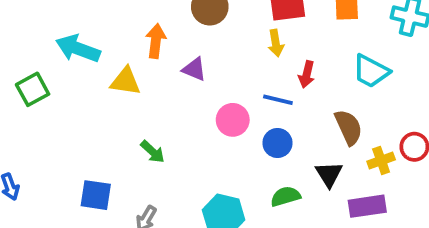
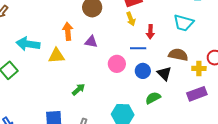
brown semicircle: (349, 127) -> (178, 55), turned -42
green arrow: (153, 152) -> (79, 89), turned -72
yellow cross: (381, 160) -> (199, 68), turned 32
black triangle: (329, 174) -> (164, 73), moved

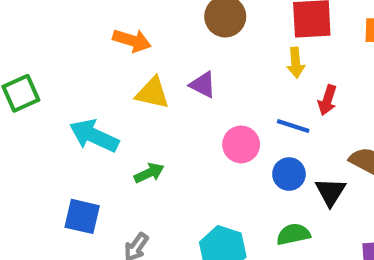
orange arrow: (68, 31) -> (132, 41), moved, turned 96
cyan arrow: (28, 44) -> (94, 136), moved
yellow triangle: (57, 56) -> (152, 93), moved

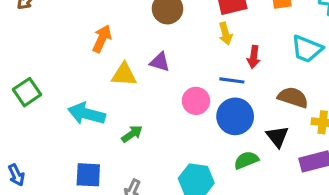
orange arrow: (132, 41) -> (102, 39), turned -72
blue circle: (289, 174) -> (235, 116), size x1.5
black triangle: (330, 192) -> (277, 137), moved

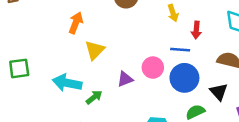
purple triangle: (160, 62) -> (125, 79), moved, turned -35
yellow triangle: (124, 75) -> (95, 50), turned -45
green square: (27, 92) -> (19, 68), turned 30
green arrow: (132, 134) -> (94, 97), moved

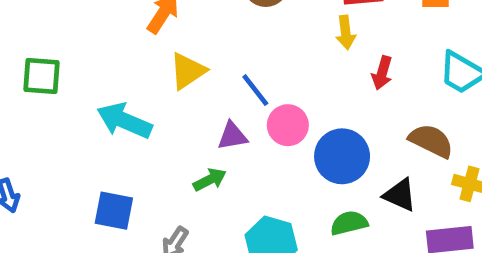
blue line: (180, 50) -> (255, 90), moved, turned 36
black triangle: (219, 92) -> (400, 195), turned -36
green arrow: (94, 97) -> (210, 180), moved

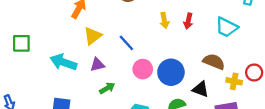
yellow arrow: (346, 32) -> (164, 20), moved
red arrow: (382, 73) -> (188, 21), moved
pink circle: (288, 125) -> (143, 69), moved
purple triangle: (232, 136) -> (97, 65), moved

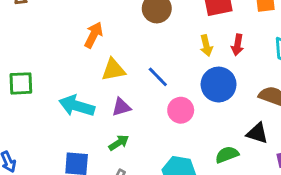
yellow triangle: (93, 36) -> (113, 70), turned 30
blue circle: (171, 72) -> (219, 85), moved
green arrow: (107, 88) -> (119, 143), moved

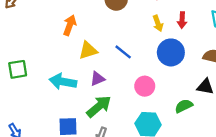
pink circle: (181, 110) -> (145, 86), moved
green arrow: (119, 143) -> (99, 106), size x1.6

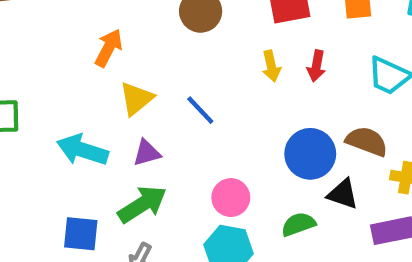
yellow triangle: (88, 50) -> (136, 99), turned -30
blue circle: (171, 52) -> (310, 154), moved
pink circle: (145, 86) -> (231, 198), moved

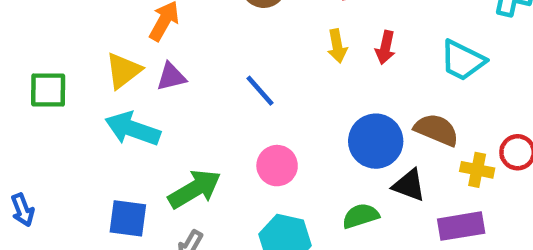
yellow triangle: (136, 99) -> (123, 71), moved
purple triangle: (147, 153) -> (171, 77), moved
pink circle: (231, 198) -> (277, 166), moved

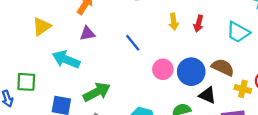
yellow triangle: (123, 71) -> (42, 26), moved
green square: (48, 90) -> (26, 82), moved
pink circle: (277, 166) -> (163, 69), moved

